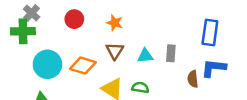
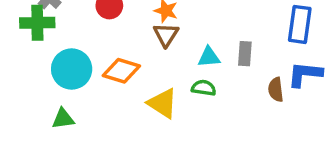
brown triangle: (115, 51) -> (166, 35), moved
green semicircle: (140, 88) -> (204, 88), moved

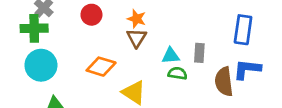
cyan circle: (72, 69) -> (41, 65), moved
green semicircle: (204, 88) -> (177, 73), moved
brown semicircle: (276, 90) -> (224, 82), size x1.5

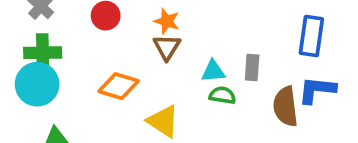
green cross: (34, 28) -> (43, 53), moved

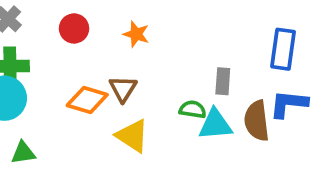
brown triangle: (167, 47) -> (123, 89), moved
cyan triangle: (213, 71) -> (215, 125), moved, size x1.4

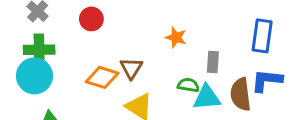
orange star: (136, 34) -> (176, 37), moved

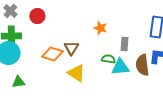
red circle: (91, 19) -> (37, 16), moved

